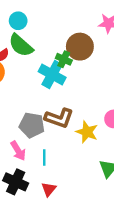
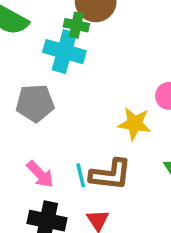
brown L-shape: (59, 118) -> (110, 175), moved
gray pentagon: (32, 125) -> (35, 103), moved

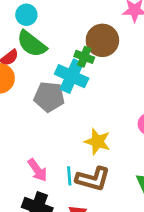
gray pentagon: (35, 103) -> (49, 97), moved
yellow star: (135, 124) -> (97, 142), moved

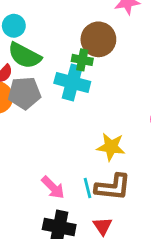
gray pentagon: (49, 97) -> (24, 93), moved

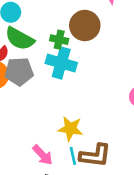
green cross: (82, 60) -> (59, 40), moved
yellow star: (111, 147) -> (70, 129), moved

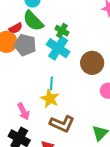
brown circle: (85, 25) -> (92, 63), moved
cyan line: (73, 156) -> (51, 84), moved

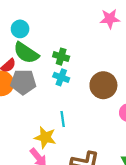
cyan cross: (58, 48) -> (61, 77), size x0.6
yellow star: (50, 99) -> (45, 137), moved

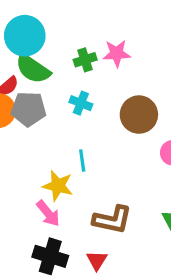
pink star: (110, 19) -> (117, 53), moved
cyan circle: (20, 29) -> (25, 36), size x1.6
green cross: (61, 57) -> (85, 60), moved, turned -35

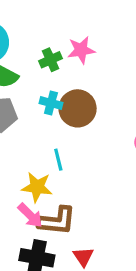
brown circle: (139, 115) -> (78, 108), moved
brown L-shape: (112, 220) -> (57, 221), moved

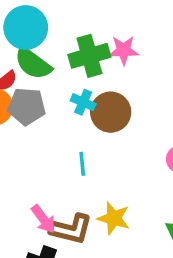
green cross: (51, 60) -> (89, 56), size x1.6
yellow star: (37, 187) -> (114, 218), moved

